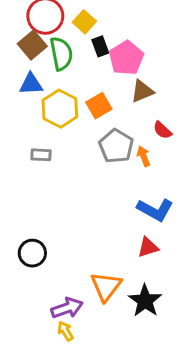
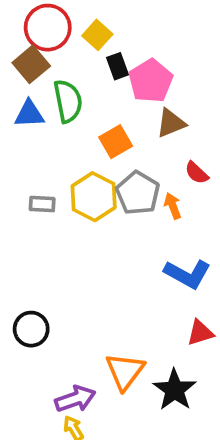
green semicircle: (61, 54) -> (68, 101), moved
yellow hexagon: (60, 109) -> (94, 197), moved
red triangle: (148, 247) -> (200, 333), moved

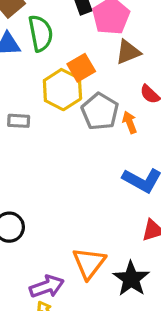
yellow hexagon: (94, 197) -> (62, 90), moved

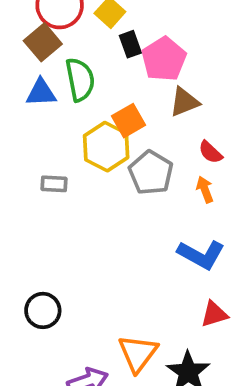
orange arrow: (130, 122) -> (205, 189), moved

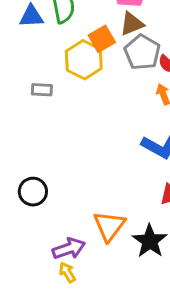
brown triangle: (184, 102) -> (132, 24), moved
gray pentagon: (151, 173) -> (142, 52), moved

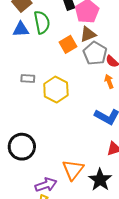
yellow hexagon: (84, 60) -> (56, 90), moved
black circle: (33, 192) -> (22, 147), size x1.4

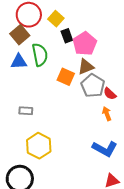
orange square: (68, 44) -> (66, 77), turned -36
yellow hexagon: (56, 90) -> (39, 146), moved

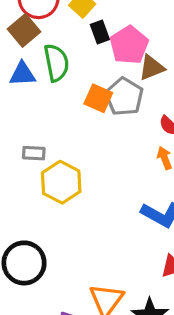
brown triangle: (86, 67) -> (152, 68), moved
gray pentagon: (93, 86) -> (124, 97), moved
yellow hexagon: (39, 146) -> (61, 182), moved

